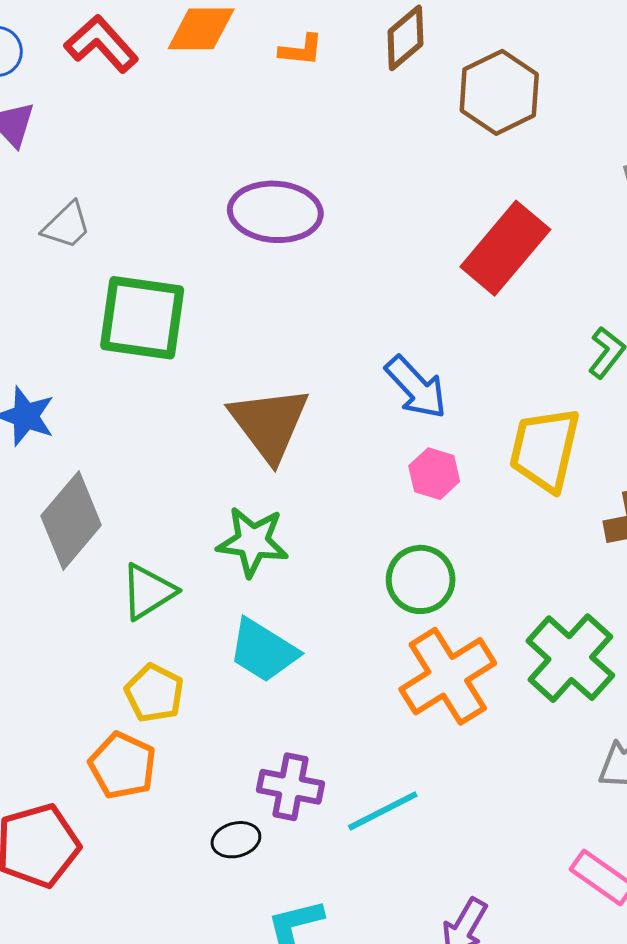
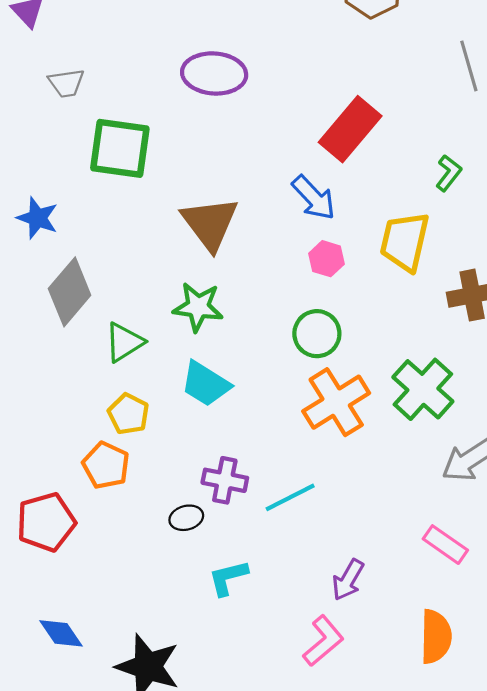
gray trapezoid: (67, 225) -> (66, 83), turned 36
red rectangle: (505, 248) -> (350, 129), moved

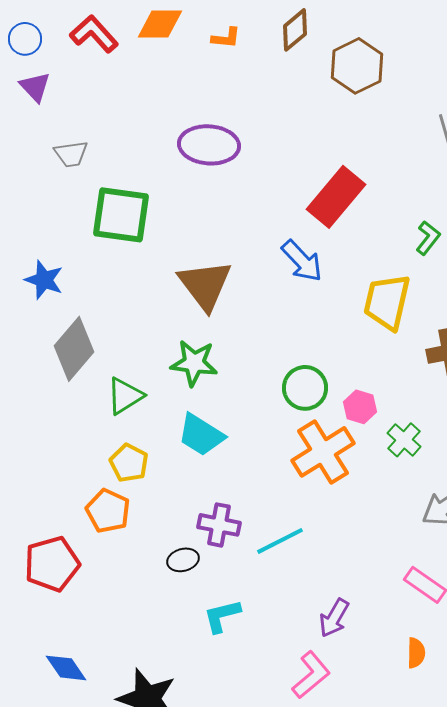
pink hexagon: (327, 259) -> (360, 407), moved
green cross: (423, 389) -> (404, 440), size x0.6
orange semicircle: (436, 637) -> (416, 653), moved, size x0.6

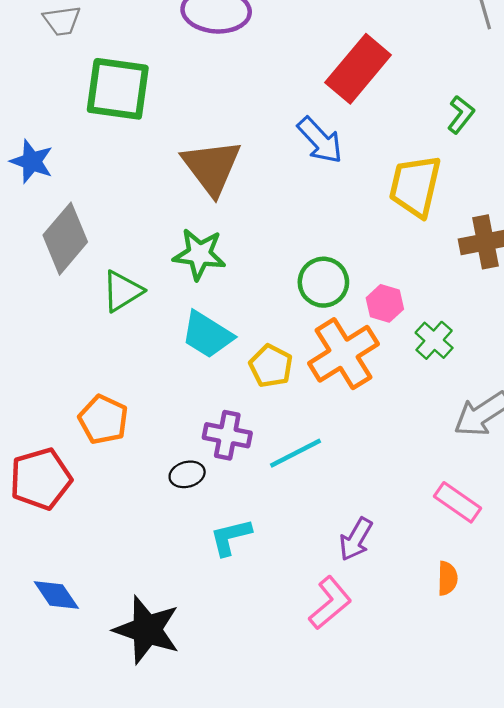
yellow pentagon: (129, 463) -> (271, 366), moved

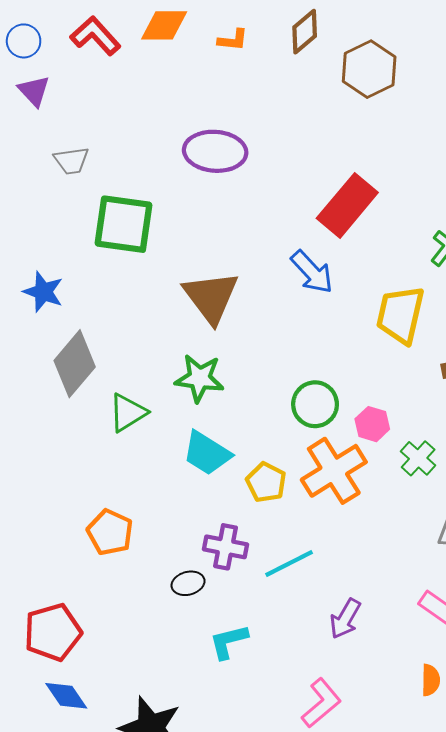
red pentagon: (41, 479) -> (53, 632), moved
purple arrow: (356, 539) -> (345, 619), moved

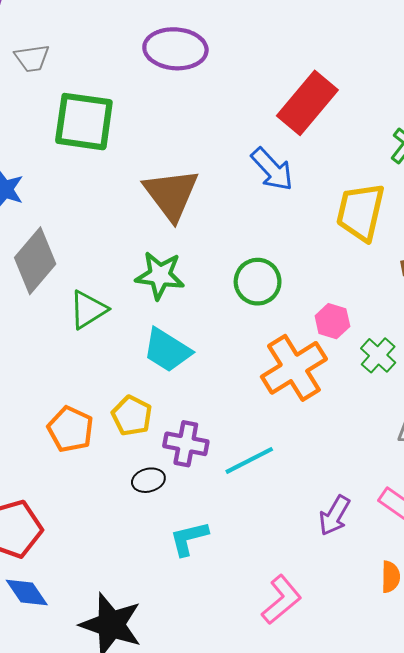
green circle: (315, 404) -> (258, 282), moved
yellow pentagon: (266, 482) -> (132, 416), moved
purple arrow: (345, 619) -> (334, 515), moved

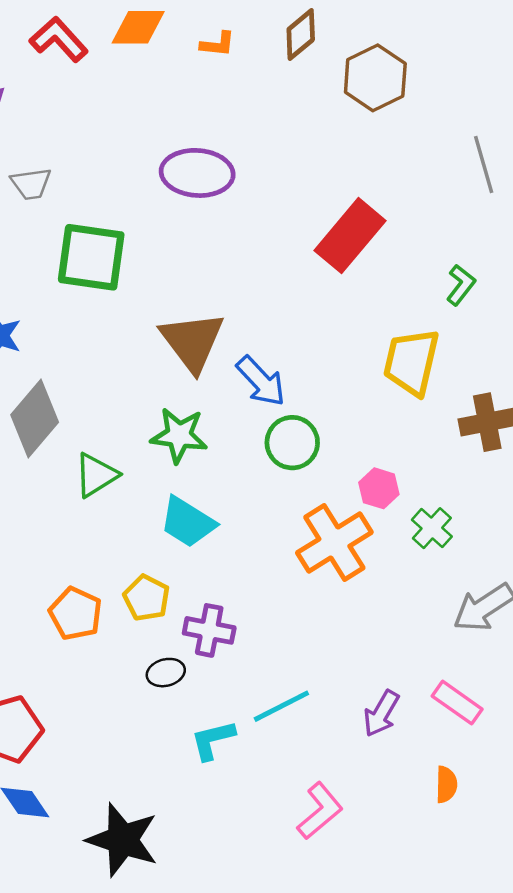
blue arrow: (272, 169) -> (261, 381), moved
cyan line: (249, 460) -> (281, 706), moved

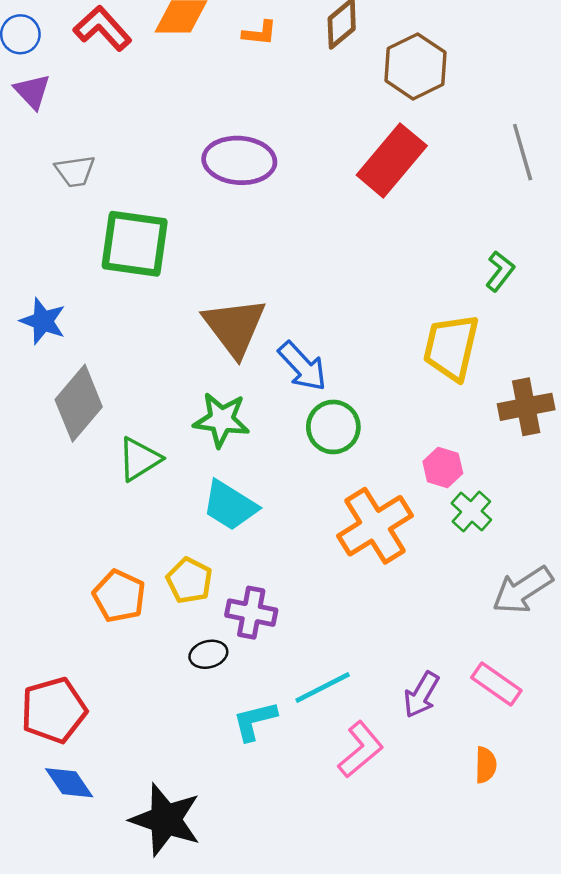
red rectangle: (350, 236) -> (392, 160), moved
pink hexagon: (379, 488) -> (443, 467), moved
pink L-shape: (320, 811) -> (361, 749), moved

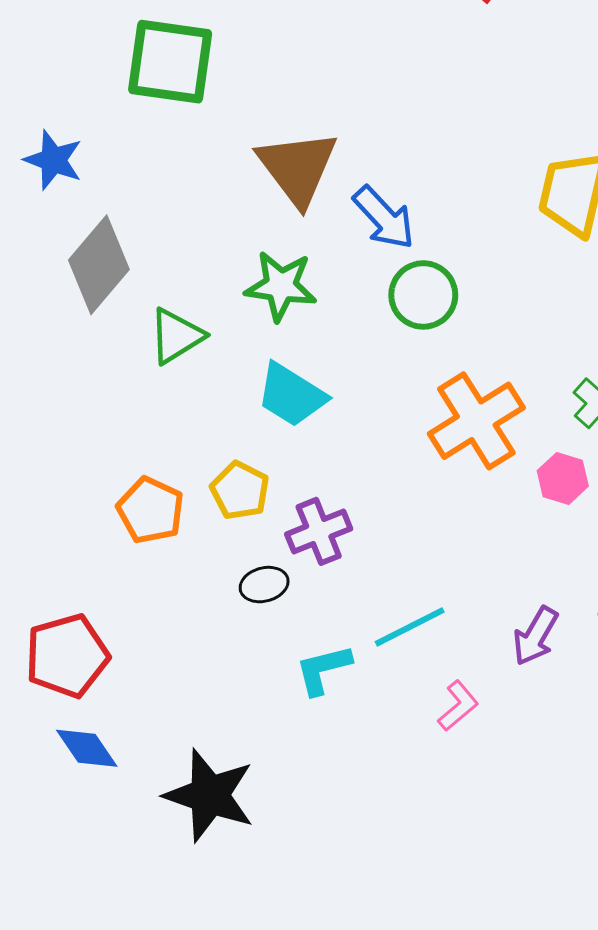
pink hexagon: (443, 467) -> (563, 478), moved
purple cross: (251, 613) -> (319, 531), turned -33
pink L-shape: (361, 749) -> (458, 706), size x0.7

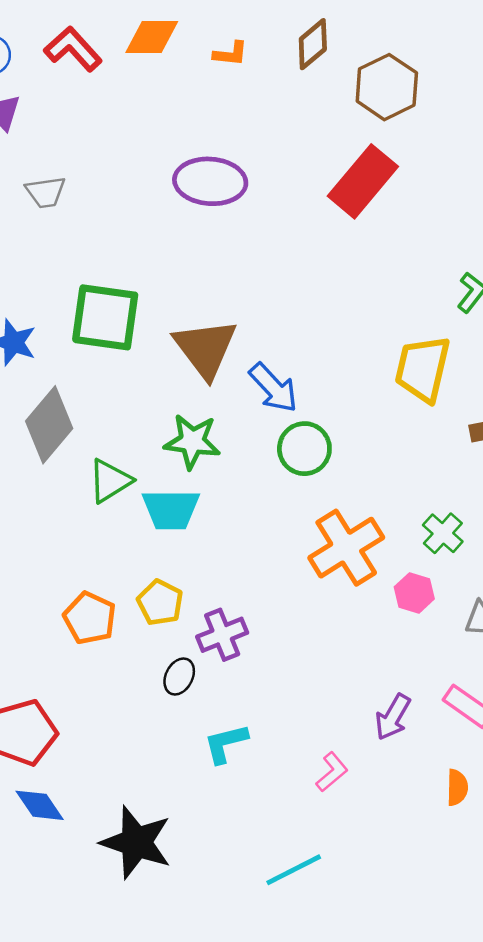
green square: (170, 62) -> (105, 317), moved
cyan trapezoid: (291, 395) -> (171, 509), moved, turned -32
black ellipse: (264, 585) -> (179, 676), turned -48
cyan line: (410, 627) -> (294, 870), moved

